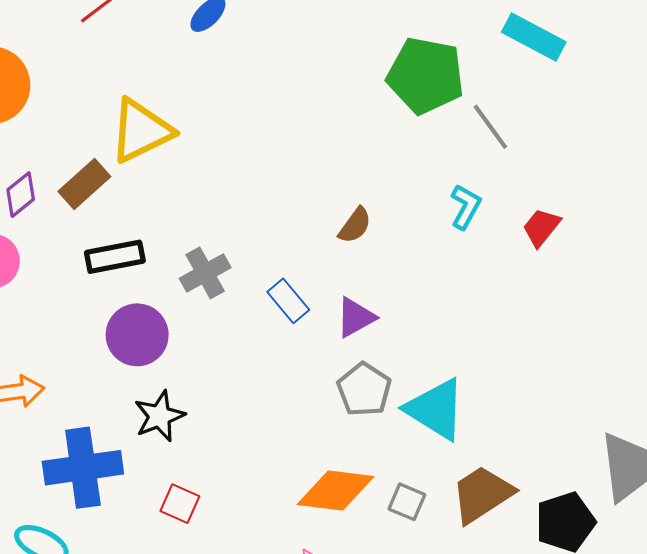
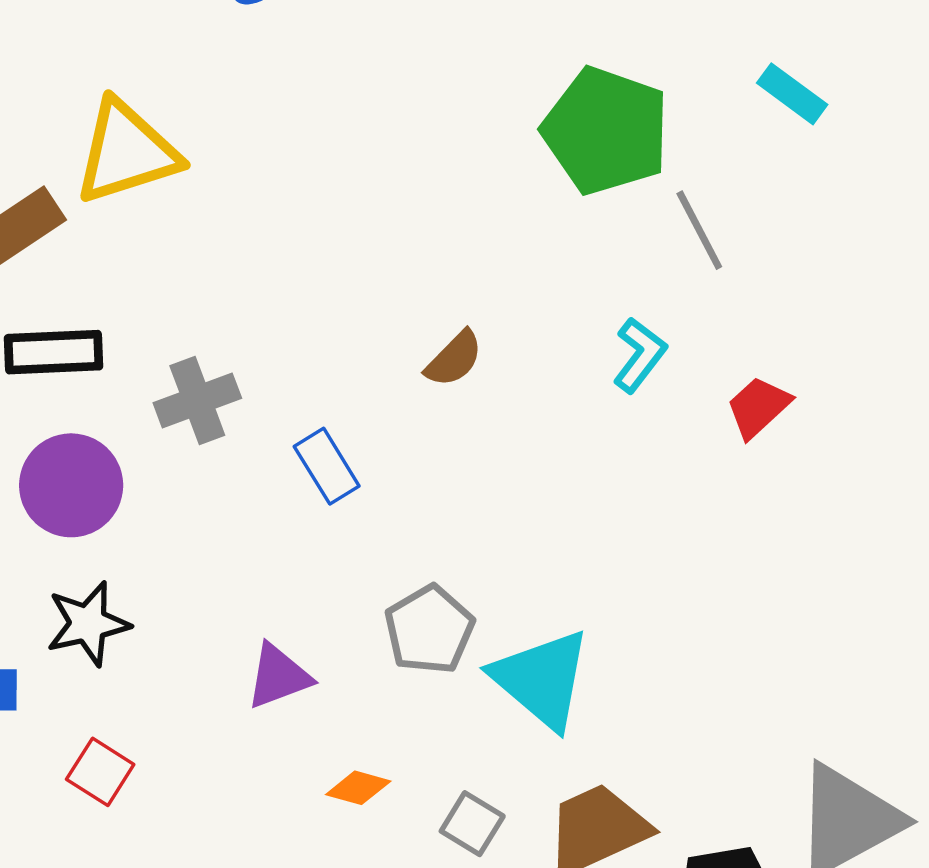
cyan rectangle: (534, 37) -> (792, 94), size x0.7
purple triangle: (356, 317) -> (278, 676), moved
orange diamond: (336, 490) -> (358, 788), size x0.5

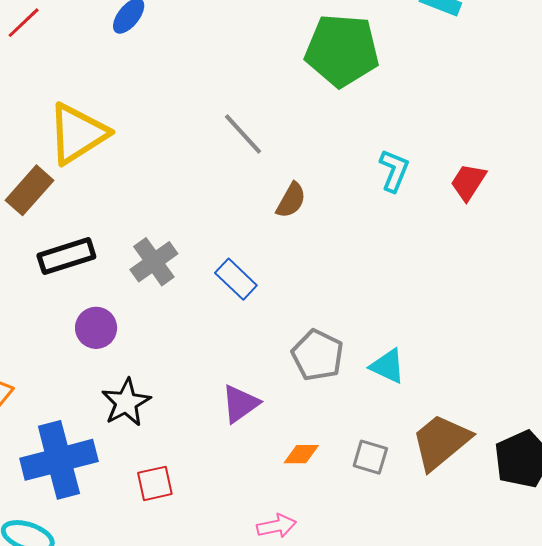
gray line: (699, 230) -> (243, 134), moved
purple circle: (71, 485) -> (96, 328), size x0.7
cyan triangle: (542, 679) -> (388, 366), size x0.6
red square: (100, 772) -> (155, 483), turned -30

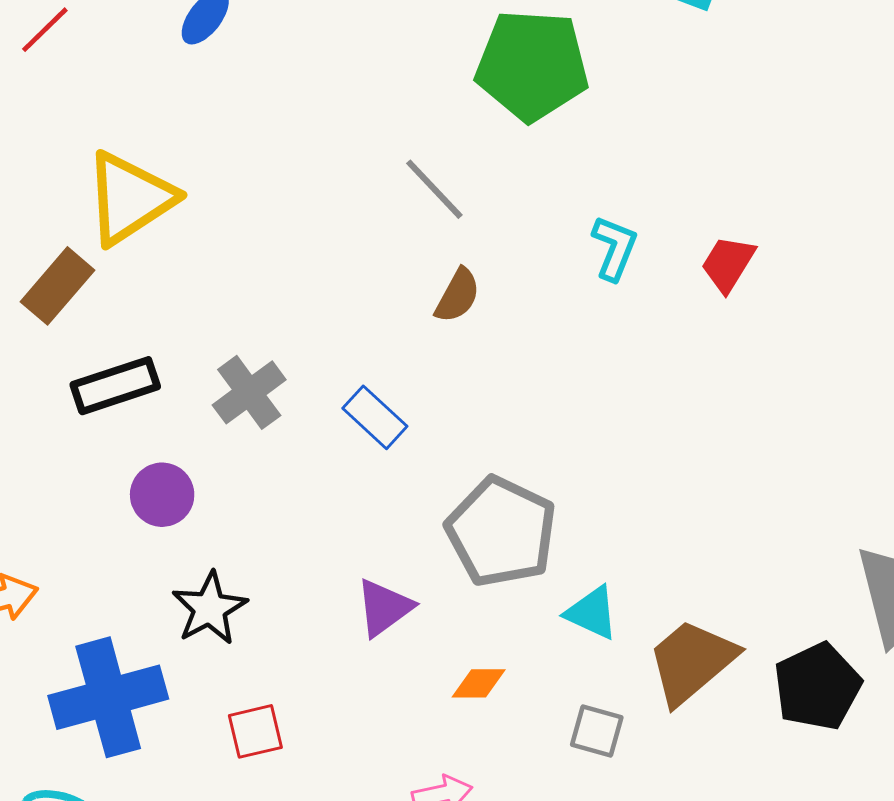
gray line: (243, 134) -> (434, 189), moved
gray pentagon: (318, 355) -> (501, 532), size x1.4
cyan triangle: (388, 366) -> (592, 613), moved
gray square: (370, 457) -> (597, 731), moved

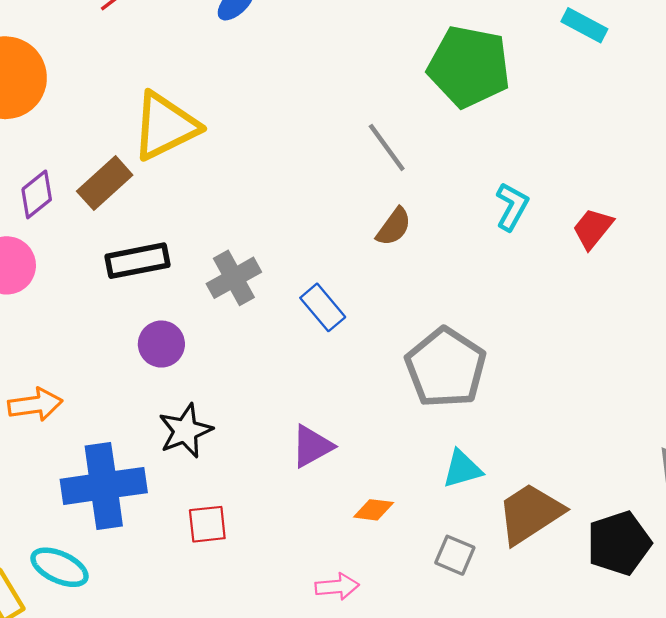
gray pentagon: (501, 532) -> (446, 368), moved
cyan triangle: (592, 613) -> (462, 469), turned -48

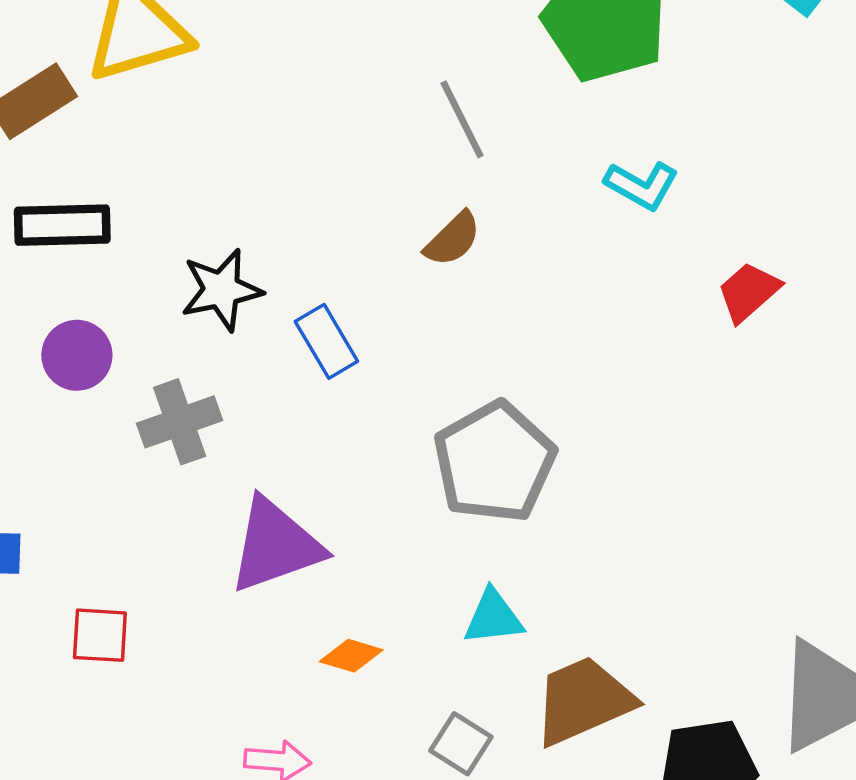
cyan L-shape: (512, 207) -> (642, 185), moved, turned 81
gray cross: (234, 278) -> (180, 422), moved
black star: (185, 431) -> (222, 290), moved
purple triangle: (312, 446) -> (275, 545), size x1.5

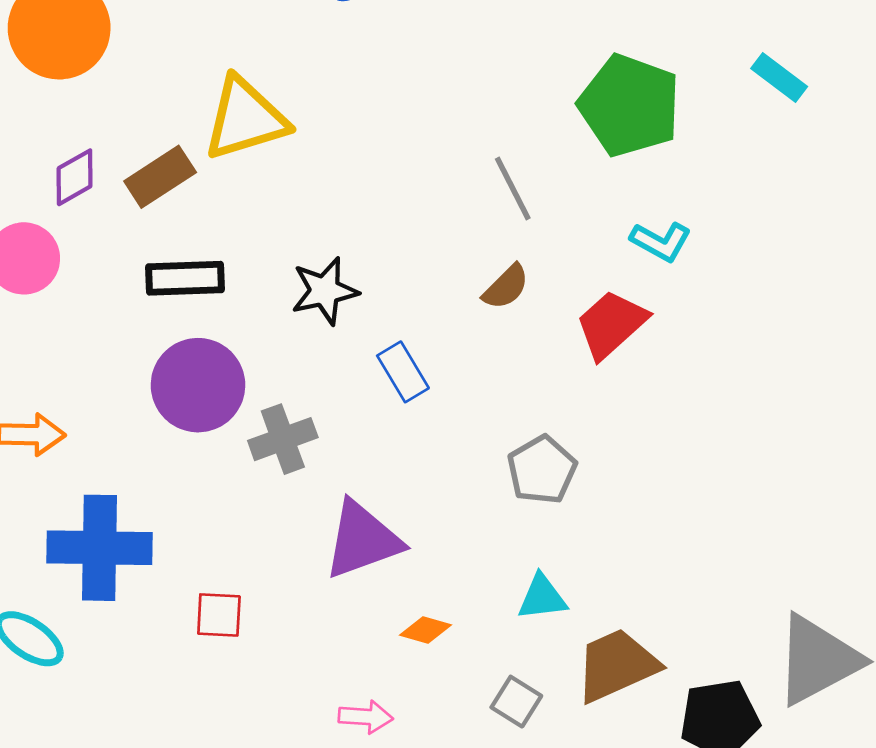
black star: (222, 290) -> (325, 291), moved
red trapezoid: (749, 292) -> (611, 324), moved, size x1.4
purple circle: (77, 355) -> (198, 385), size x1.6
gray pentagon: (494, 462) -> (542, 470), size x0.7

